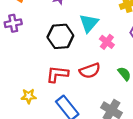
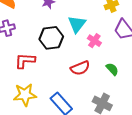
red L-shape: (57, 74) -> (25, 61), moved
yellow star: (29, 96) -> (25, 95), size x1.6

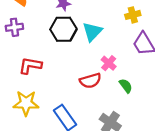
black hexagon: (51, 38) -> (63, 29), moved
pink cross: (94, 41) -> (109, 63), moved

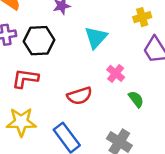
black hexagon: (63, 29) -> (39, 41), moved
red semicircle: (90, 81) -> (80, 96), moved

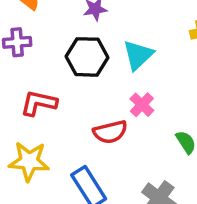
black hexagon: (39, 41) -> (87, 57), moved
pink cross: (116, 73) -> (142, 105), moved

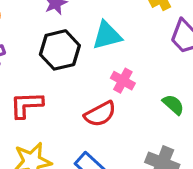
cyan triangle: (138, 55) -> (107, 35), turned 44

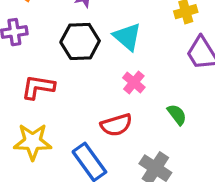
cyan triangle: (107, 35) -> (127, 37), turned 44
red semicircle: (100, 114) -> (116, 125), moved

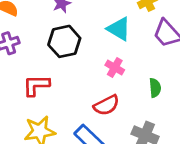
cyan triangle: (127, 37) -> (119, 29), moved
green semicircle: (177, 115) -> (155, 88), turned 42

